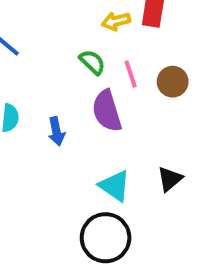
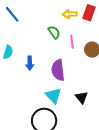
purple semicircle: (107, 111) -> (58, 70), moved
black triangle: (170, 179) -> (82, 98), turned -40

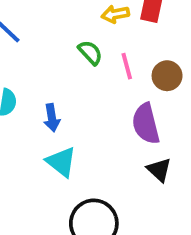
purple semicircle: (58, 70) -> (146, 124), moved
cyan triangle: (54, 96) -> (61, 162), moved

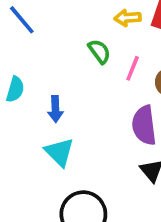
pink line: (127, 66) -> (133, 68), turned 30

